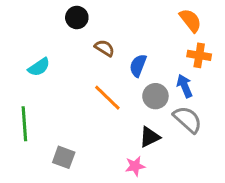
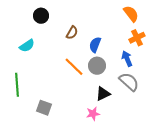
black circle: (77, 17) -> (41, 16), moved
brown semicircle: (104, 48) -> (72, 33), turned 88
orange cross: (199, 55) -> (137, 38), turned -35
gray circle: (155, 96) -> (97, 66), moved

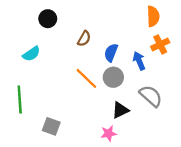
orange semicircle: (131, 14) -> (153, 16), turned 36
blue arrow: (127, 59) -> (139, 61), moved

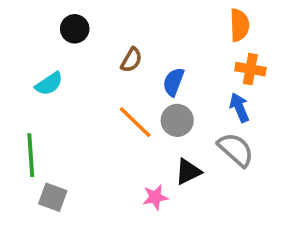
orange cross: (160, 44) -> (250, 69), turned 36
blue arrow: (139, 61) -> (239, 108), moved
gray square: (51, 126) -> (53, 197), moved
pink star: (109, 133) -> (155, 197), moved

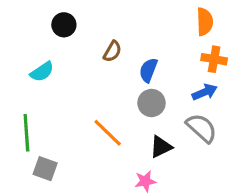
blue arrow: (239, 108) -> (205, 92), turned 90
orange line: (135, 122) -> (108, 133), moved
pink star: (155, 197) -> (145, 181), moved

